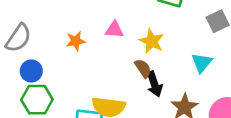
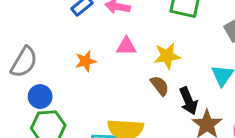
yellow star: (152, 41) -> (167, 56), turned -30
black arrow: (154, 84) -> (188, 101), moved

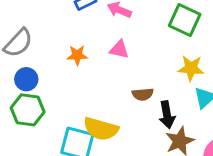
yellow star: (167, 56) -> (191, 68), moved
brown semicircle: (160, 86) -> (143, 94), turned 110

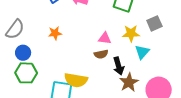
pink triangle: (119, 49) -> (105, 38), moved

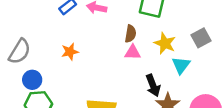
gray square: (154, 23) -> (201, 38), moved
yellow star: (131, 33) -> (165, 43), turned 30
brown semicircle: (101, 54) -> (130, 34), moved, turned -64

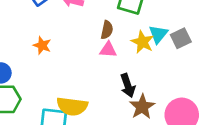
orange star: (70, 52) -> (42, 45), turned 30
cyan triangle: (181, 65) -> (158, 34), moved

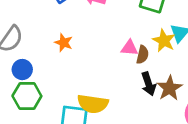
brown semicircle: (107, 30) -> (142, 55), moved
brown star: (142, 107) -> (170, 88), moved

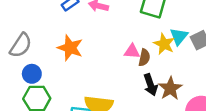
orange star: (64, 43) -> (70, 48), size x1.5

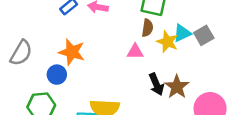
cyan triangle: (179, 36) -> (182, 33), turned 30
brown semicircle: (144, 58) -> (147, 28), moved
blue circle: (32, 74) -> (57, 75), moved

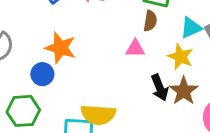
yellow star: (167, 42) -> (180, 57), moved

